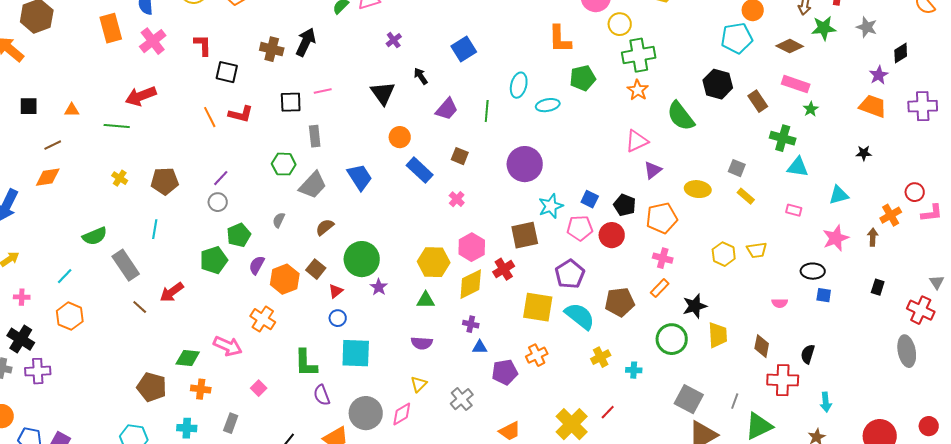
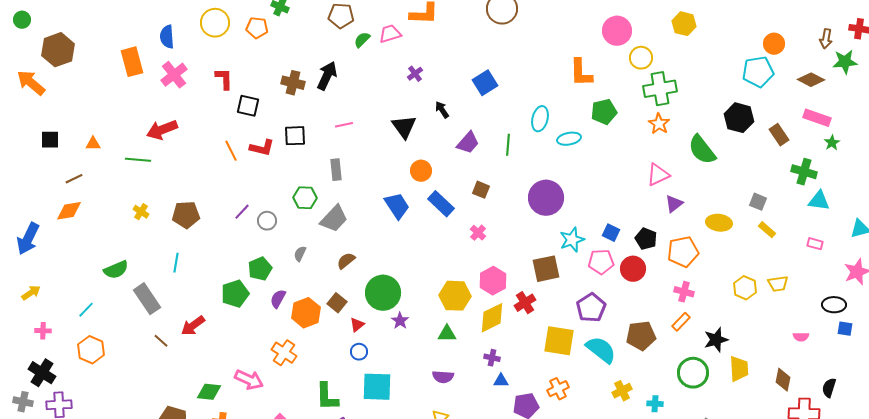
black square: (291, 102) -> (295, 136), moved
blue trapezoid: (360, 177) -> (397, 206), moved
gray circle: (218, 202) -> (267, 221), moved

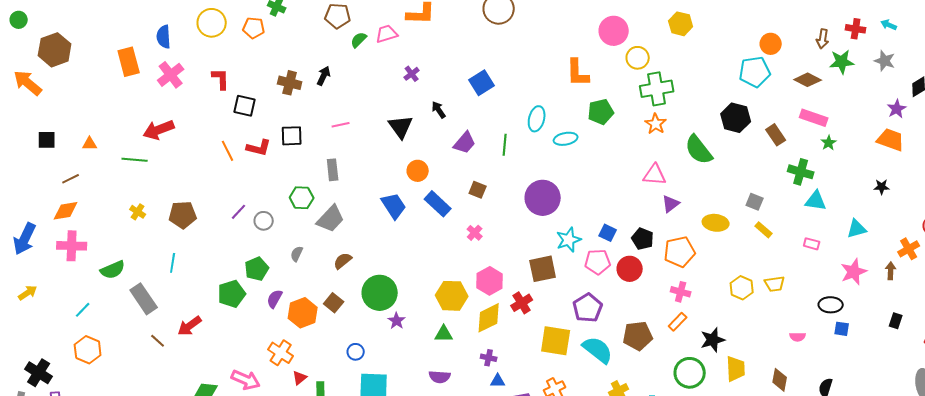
black arrow: (327, 76) -> (324, 76), size x0.7
pink triangle: (658, 175) -> (655, 175), turned 30
red triangle: (357, 325) -> (300, 378), moved
pink cross: (43, 331) -> (72, 246), moved, size x1.8

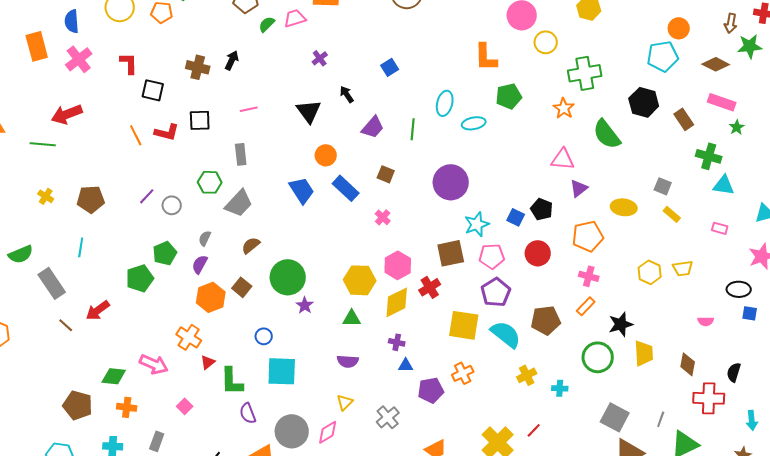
blue square: (482, 83) -> (390, 67), size x0.7
green cross: (657, 89) -> (585, 73), moved
black pentagon: (643, 239) -> (542, 209), moved
pink pentagon: (598, 262) -> (492, 256), moved
purple semicircle: (275, 299) -> (200, 264), moved

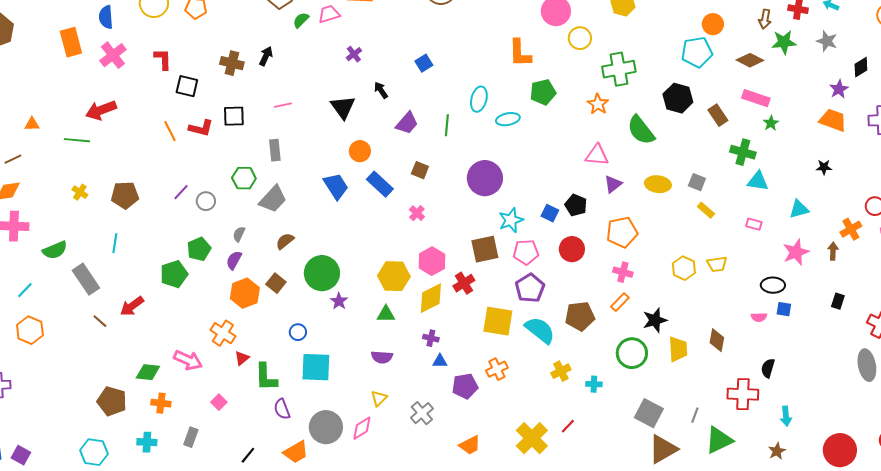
yellow ellipse: (624, 207) -> (658, 184), moved
pink semicircle: (706, 321) -> (759, 317), moved
brown diamond: (688, 364) -> (717, 340), moved

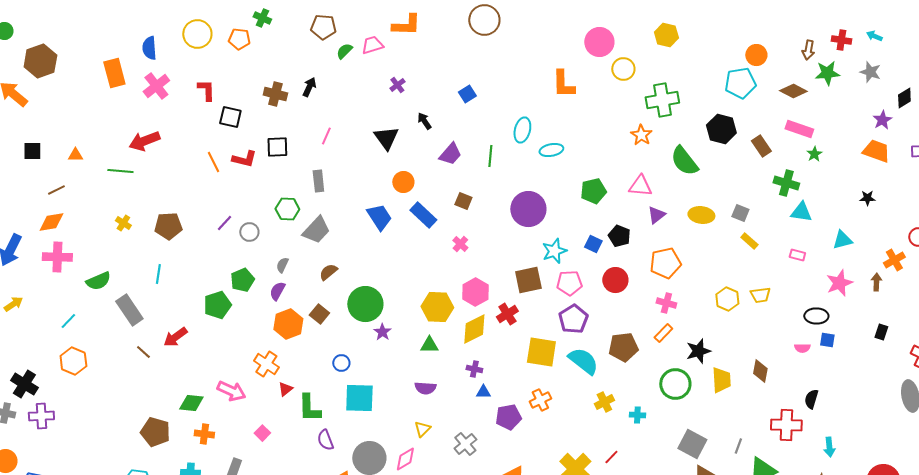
green pentagon: (543, 92) -> (593, 191), moved
pink line: (283, 105) -> (326, 136), turned -54

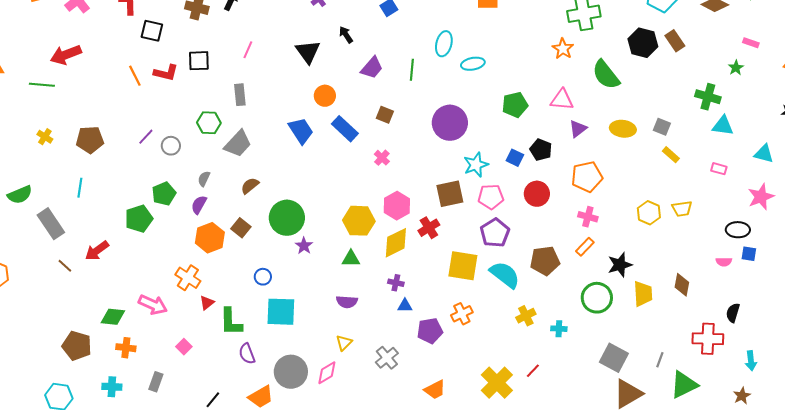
pink rectangle: (799, 129) -> (751, 43), moved, size x0.6
brown rectangle: (761, 146) -> (675, 41), moved
cyan triangle: (842, 240) -> (764, 154), turned 30

